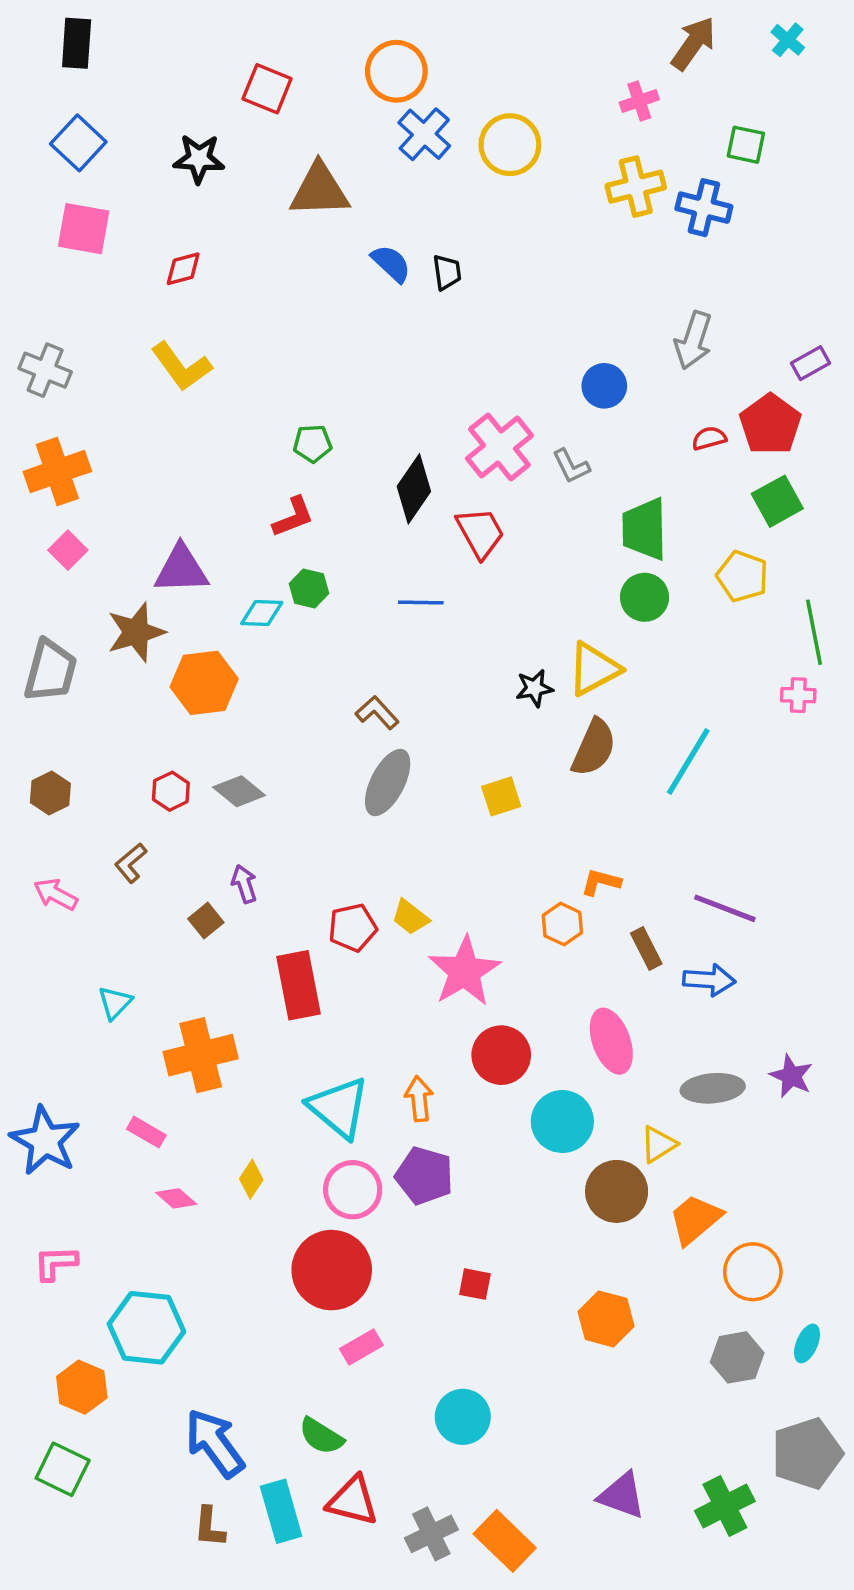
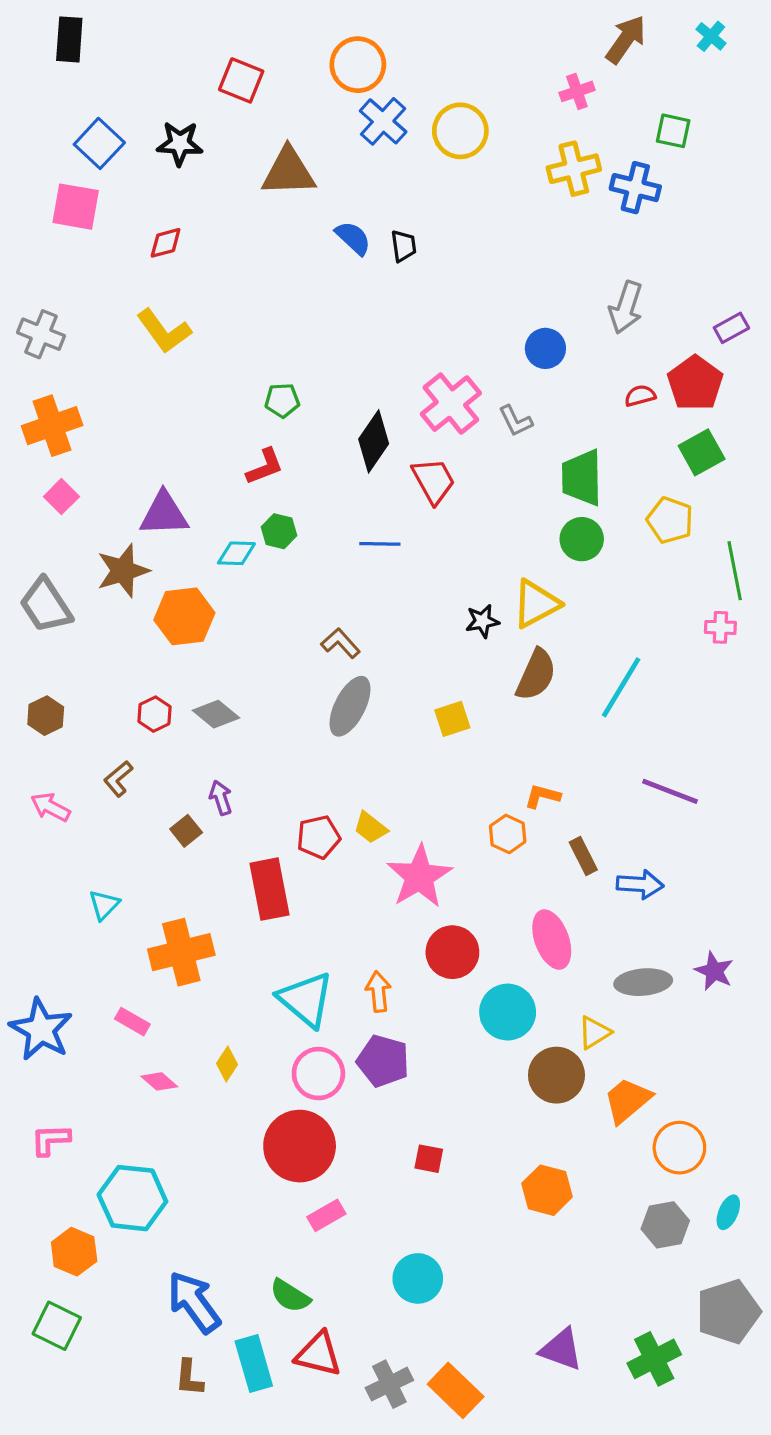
blue square: (78, 143) -> (99, 143), moved
gray trapezoid: (50, 671) -> (46, 605), turned 132
purple line: (725, 908) -> (670, 791), moved

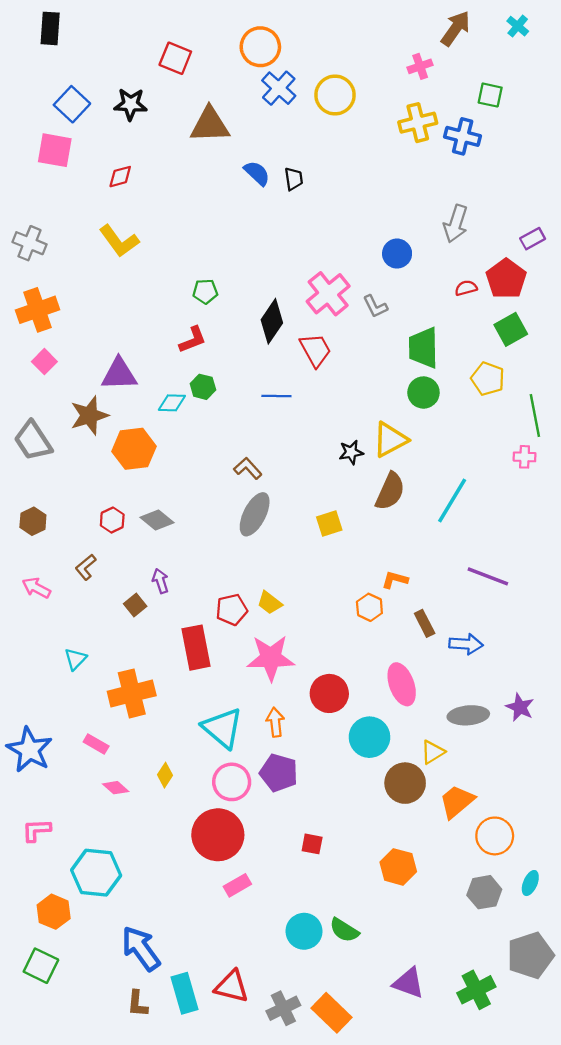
pink star: (419, 876) -> (271, 658), moved, turned 30
green semicircle: (290, 1296) -> (344, 930), moved

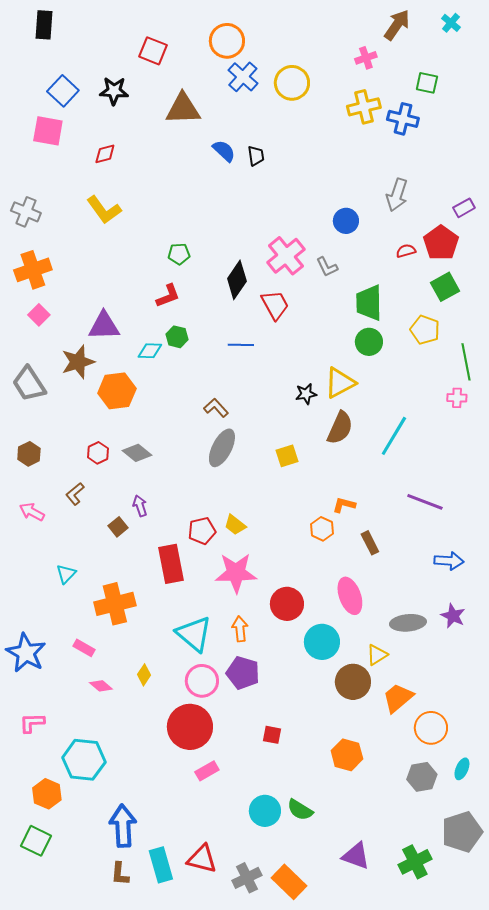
blue arrow: (466, 644) -> (449, 561), moved
blue arrow: (141, 948) -> (123, 826), turned 33

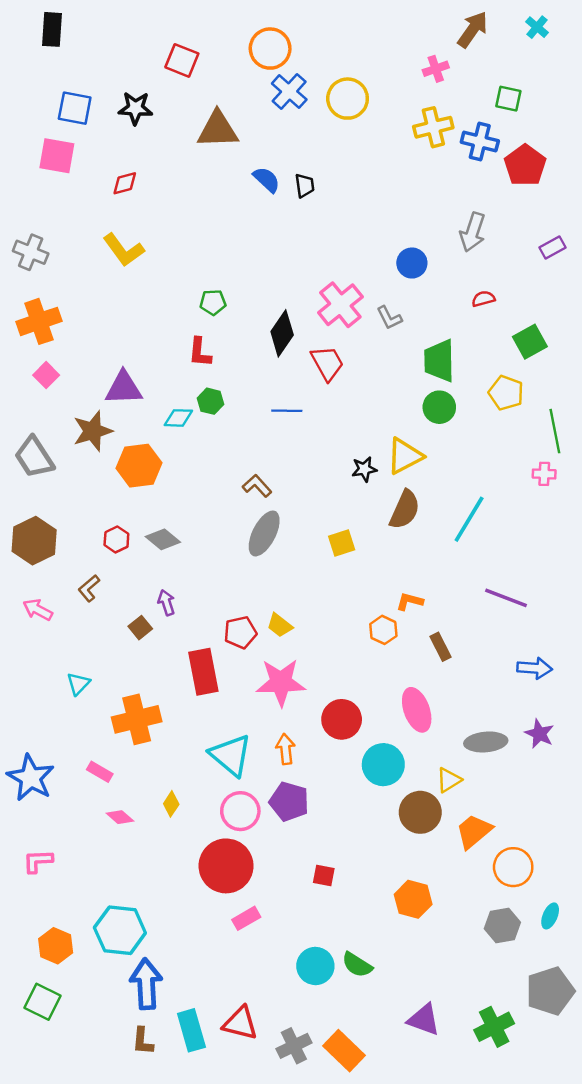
blue square: (63, 91) -> (75, 108), turned -32
red pentagon: (441, 243) -> (525, 165), moved
red L-shape: (168, 296) -> (200, 352), turned 116
brown hexagon: (29, 454) -> (34, 541), size x1.6
cyan hexagon: (84, 760) -> (120, 930), moved

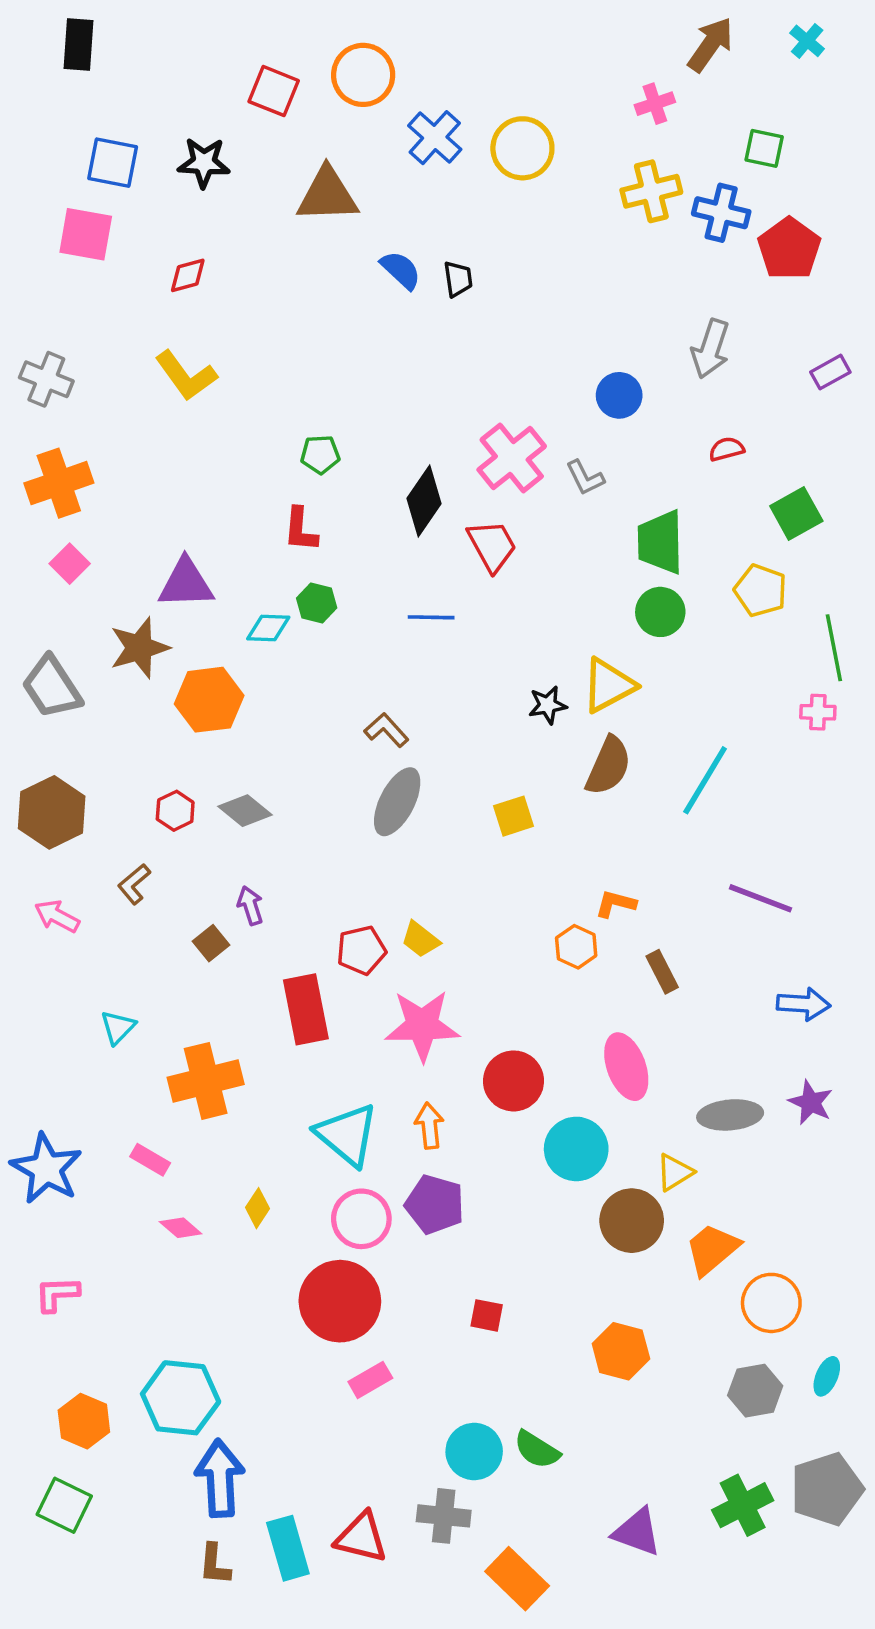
orange circle: (270, 49) -> (363, 75), moved
green cross: (494, 1027) -> (743, 1505), moved
gray cross: (294, 1046) -> (444, 1516), moved, turned 32

